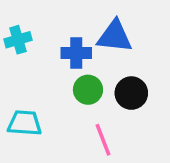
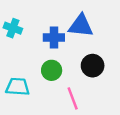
cyan cross: (18, 40) -> (13, 28), turned 36
green circle: (88, 90) -> (52, 70), moved

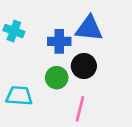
black circle: (93, 66) -> (84, 66), moved
pink line: (73, 98) -> (80, 109), turned 35

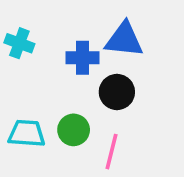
green circle: (57, 78) -> (74, 130), moved

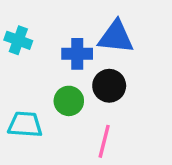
green circle: (74, 130) -> (69, 101), moved

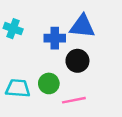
green circle: (69, 101) -> (49, 83), moved
pink line: (104, 141) -> (74, 100), turned 65

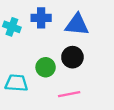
blue cross: (55, 38) -> (41, 18), moved
green circle: (49, 83) -> (46, 67), moved

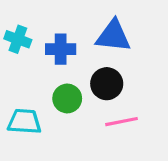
blue cross: (41, 18) -> (61, 49), moved
pink line: (69, 94) -> (122, 122), moved

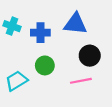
black circle: (107, 84) -> (90, 56), moved
cyan trapezoid: (24, 122) -> (16, 81), turned -35

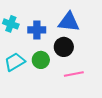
black circle: (90, 56) -> (64, 47), moved
cyan trapezoid: (16, 81) -> (15, 62), moved

